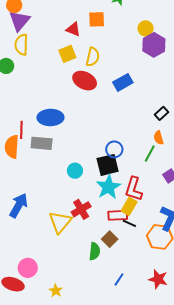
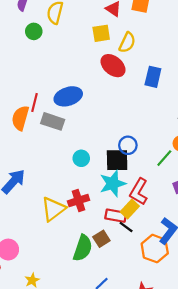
blue rectangle: (123, 82) -> (153, 77), turned -60
blue ellipse: (50, 117) -> (68, 96), turned -30
green semicircle: (95, 251) -> (83, 248), size x1.4

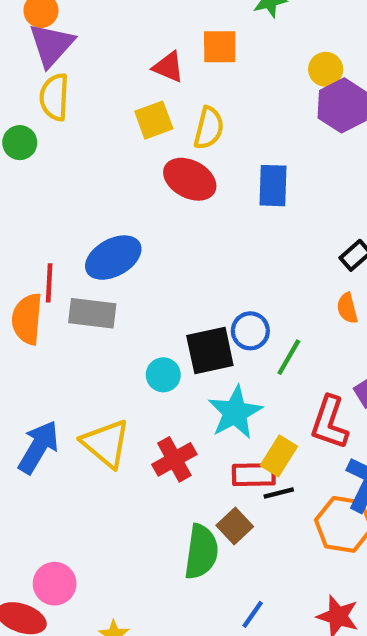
green line: (164, 158) -> (289, 357), moved
black square: (117, 160) -> (210, 350), moved
red L-shape: (139, 192) -> (329, 423), moved
yellow triangle: (53, 209) -> (106, 443), moved, turned -32
black line: (126, 227) -> (279, 493), turned -40

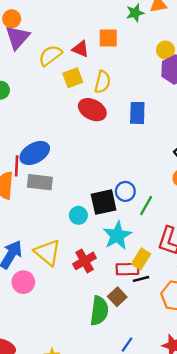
yellow semicircle: (54, 97) -> (50, 55), moved, turned 50
blue ellipse: (113, 258) -> (35, 153), moved
pink circle: (55, 584) -> (23, 282), moved

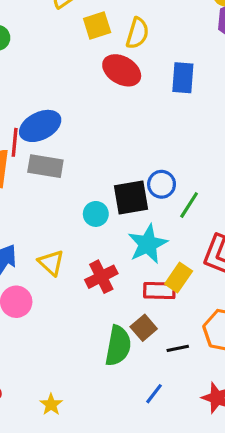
yellow triangle: (48, 252) -> (51, 263), size x0.7
black line: (141, 279) -> (178, 348), moved

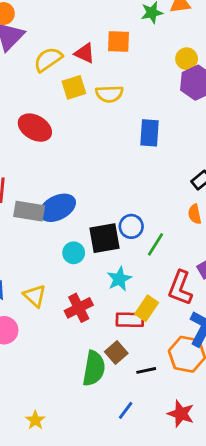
yellow semicircle: (137, 33) -> (109, 94), turned 72
red ellipse: (122, 70) -> (35, 128), moved
blue ellipse: (40, 126) -> (57, 208), moved
cyan star: (148, 244) -> (119, 279), size x0.7

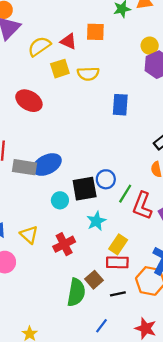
red L-shape: (180, 288) -> (142, 206), moved
red rectangle: (130, 320) -> (117, 262), moved

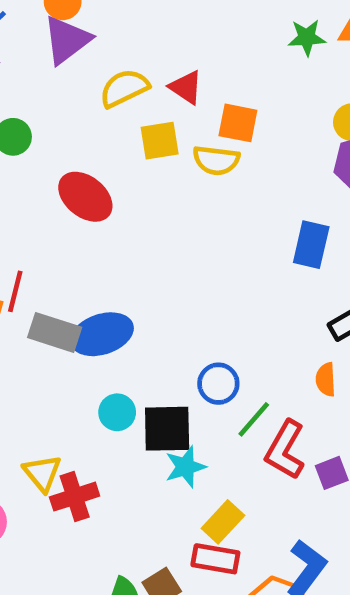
orange square: (95, 32) -> (238, 123), moved
blue rectangle: (120, 105) -> (311, 245), moved
black square: (85, 189) -> (167, 429), moved
red cross: (64, 244) -> (75, 497), moved

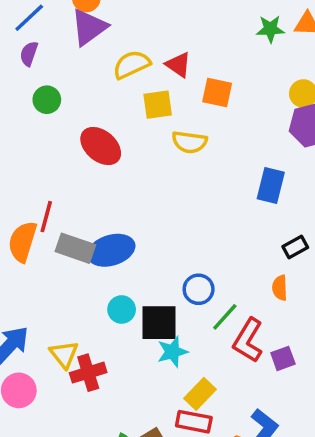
yellow semicircle: (216, 160) -> (189, 142), moved

